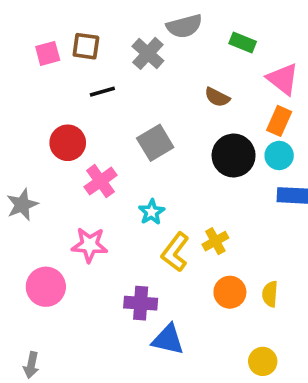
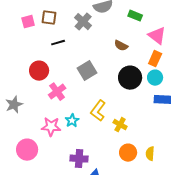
cyan star: (152, 212) -> (72, 121), moved
yellow cross: (215, 241) -> (120, 125), turned -32
yellow L-shape: (175, 252) -> (98, 111), moved

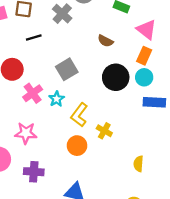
cyan star: (72, 121) -> (57, 99), moved
orange circle: (128, 153) -> (77, 146), moved
purple cross: (79, 159) -> (34, 172), moved

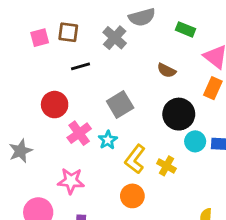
cyan circle: (144, 77) -> (195, 141), moved
yellow cross: (104, 131) -> (166, 166), moved

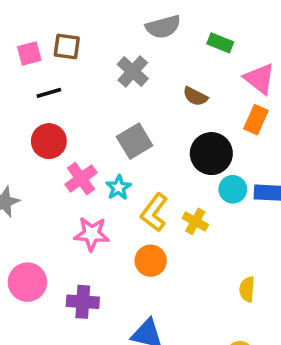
gray cross: (115, 38) -> (133, 71), moved
black line: (81, 66) -> (49, 93), moved
pink star: (71, 181) -> (92, 234), moved

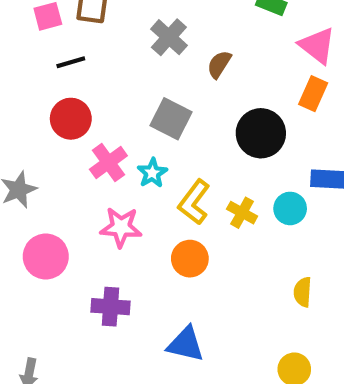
brown semicircle: (195, 96) -> (219, 64), moved, turned 95
gray square: (135, 141) -> (171, 119), turned -32
cyan circle: (233, 189) -> (290, 208), moved
pink circle: (27, 282) -> (46, 256), moved

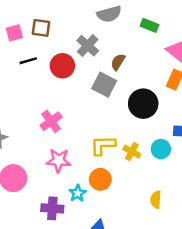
red circle: (71, 119) -> (62, 66), moved
gray square: (171, 119) -> (104, 85), moved
cyan star: (152, 173) -> (78, 193), moved
yellow L-shape: (194, 202) -> (103, 145), turned 52
yellow semicircle: (303, 292) -> (156, 200), moved

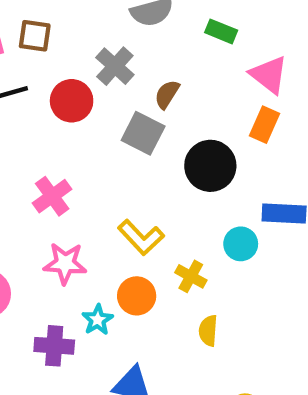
yellow L-shape: (103, 145) -> (141, 237), turned -132
yellow cross: (132, 152) -> (191, 276), moved
yellow semicircle: (156, 200) -> (208, 331), moved

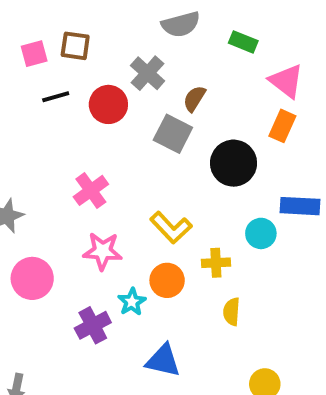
yellow cross: (191, 276) -> (216, 263), turned -32
purple cross: (54, 346) -> (93, 325), turned -32

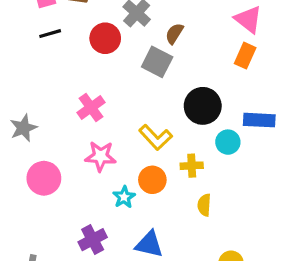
black line: (56, 97) -> (50, 34), moved
black circle: (234, 163) -> (203, 106), moved
purple cross: (93, 325) -> (93, 240), moved

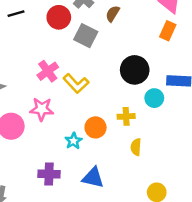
gray square: (157, 62) -> (86, 36), moved
yellow L-shape: (156, 137) -> (76, 83), moved
pink star: (100, 156) -> (42, 109), moved
purple cross: (93, 240) -> (49, 174), turned 30

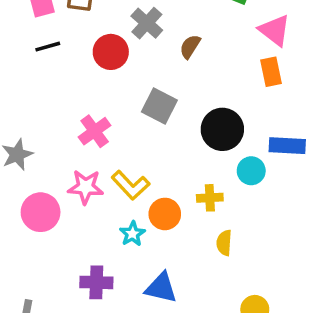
orange rectangle: (168, 31) -> (271, 72), turned -36
gray square: (86, 36) -> (159, 106), moved
yellow L-shape: (76, 83) -> (131, 185), moved

